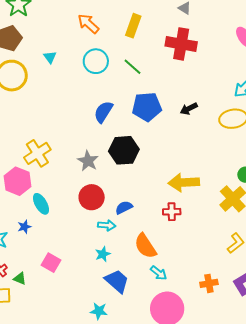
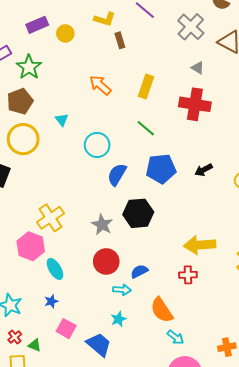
cyan circle: (96, 61) -> (97, 145), moved
blue star: (24, 227) -> (51, 301), moved
blue trapezoid: (117, 281) -> (99, 344), moved

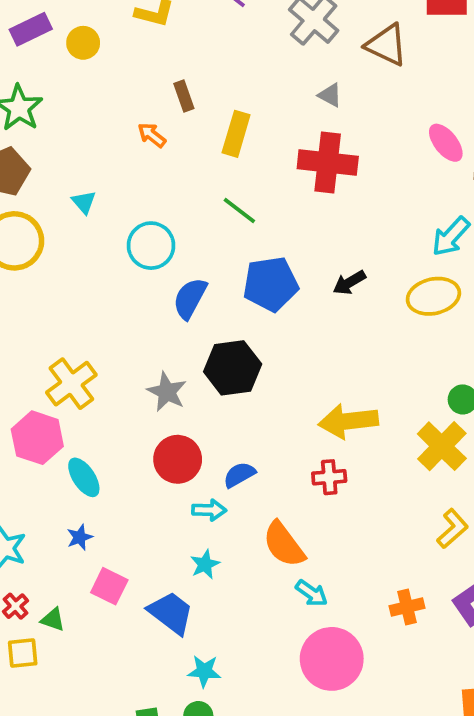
brown rectangle: (120, 40) -> (184, 96), moved
orange arrow: (100, 85) -> (152, 135), size x0.7

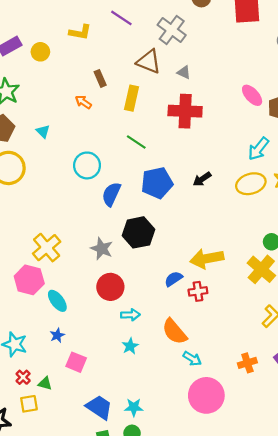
brown triangle: (387, 45) -> (149, 62), moved
cyan triangle: (84, 202) -> (43, 131), moved
blue semicircle: (239, 475) -> (174, 279), moved
blue trapezoid: (171, 613) -> (99, 407), moved

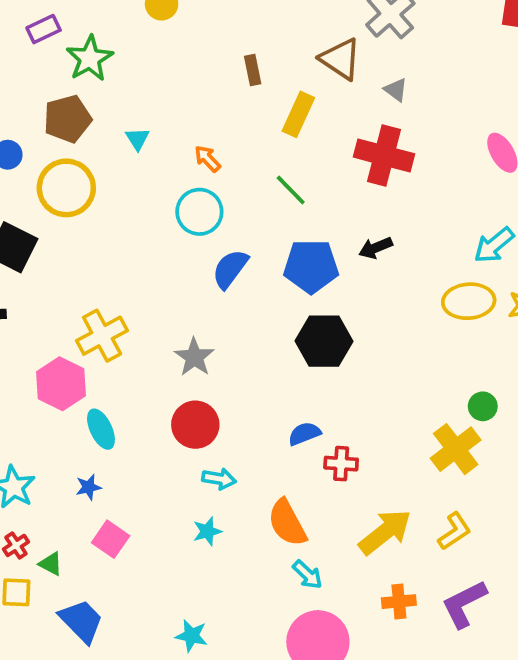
orange arrow: (83, 102) -> (207, 159), moved
black arrow: (202, 179) -> (376, 248), moved
black hexagon: (138, 232) -> (324, 341), moved
yellow arrow: (207, 259) -> (385, 532), moved, turned 140
blue trapezoid: (99, 407) -> (81, 621), moved

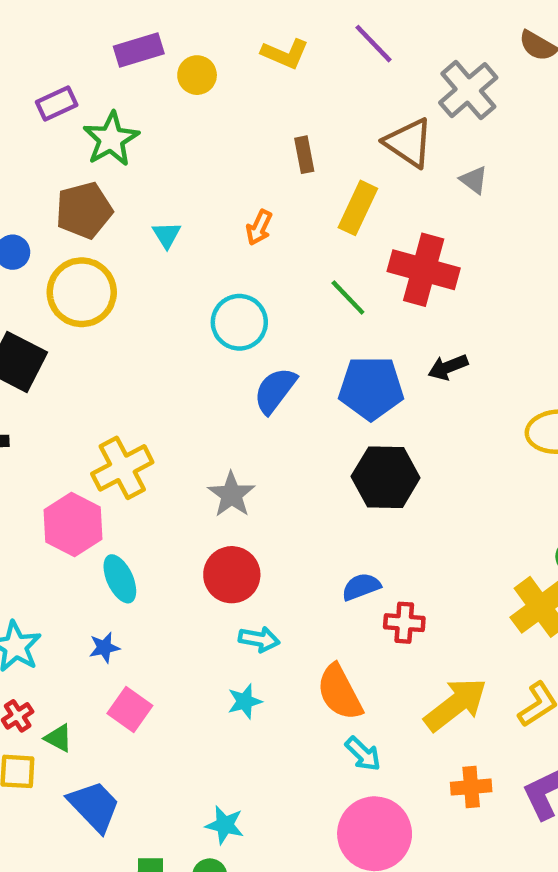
red cross: (384, 155) -> (424, 270), moved
orange arrow: (207, 159) -> (259, 228), moved, turned -112

